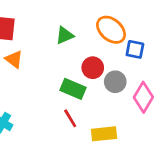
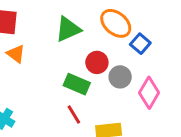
green triangle: (65, 35) -> (68, 29), size x1.4
blue square: (135, 49) -> (140, 44), turned 30

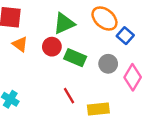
red circle: (97, 62) -> (52, 47), moved
green rectangle: (77, 84) -> (75, 58), moved

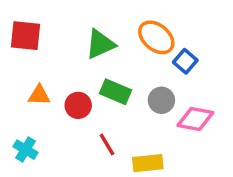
orange triangle: (20, 44) -> (39, 95), moved, turned -35
red circle: (52, 47) -> (78, 105), moved
pink diamond: (133, 77) -> (195, 119), turned 70

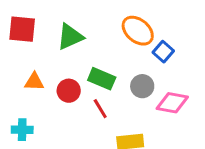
green triangle: (100, 44) -> (70, 37), moved
red line: (107, 144) -> (100, 109), moved
cyan cross: (25, 150) -> (22, 130), turned -30

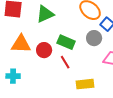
orange triangle: (34, 82) -> (21, 44), size x1.5
gray circle: (142, 86) -> (94, 38), moved

